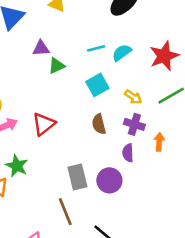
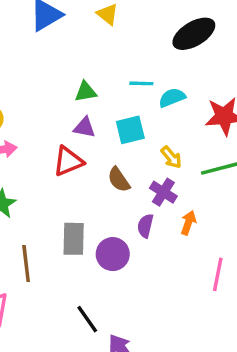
purple triangle: (41, 48) -> (84, 127), moved
red triangle: (44, 124) -> (68, 161), moved
brown semicircle: (99, 124) -> (119, 180), turned -36
brown line: (65, 212) -> (26, 263), moved

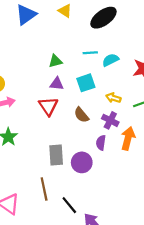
black ellipse: (194, 34) -> (103, 18), moved
yellow arrow: (171, 157) -> (113, 98), turned 152
red triangle: (68, 161) -> (48, 106), turned -36
orange arrow: (188, 223) -> (128, 138), size x1.5
brown line: (26, 263) -> (44, 189), moved

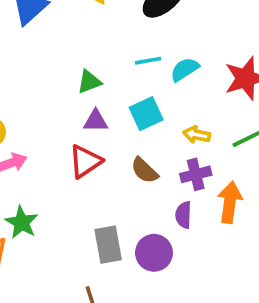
red triangle: (48, 106) -> (85, 161), turned 36
purple cross: (110, 120) -> (196, 174), turned -35

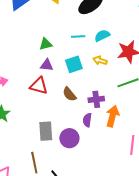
cyan semicircle: (185, 69) -> (102, 36), moved
yellow arrow: (197, 135) -> (100, 61), moved
red triangle: (85, 161) -> (39, 86), turned 42

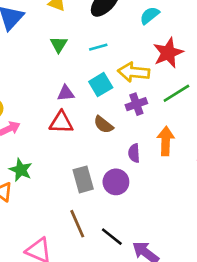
cyan semicircle: (102, 36) -> (150, 15), moved
green triangle: (46, 44) -> (59, 44), moved, turned -32
yellow arrow: (100, 61) -> (134, 72), size x1.6
purple cross: (96, 99) -> (136, 104), moved

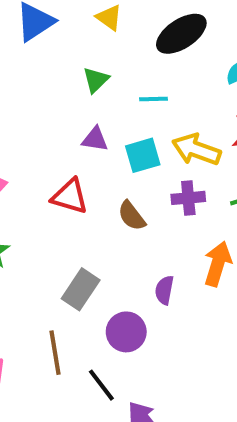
purple triangle: (66, 93) -> (95, 139), moved
purple semicircle: (134, 153) -> (164, 290), moved
gray rectangle: (83, 179) -> (81, 289), turned 35
purple circle: (116, 182) -> (126, 332), moved

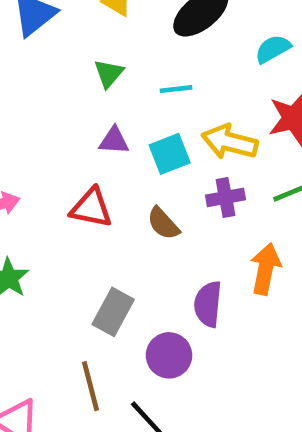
purple semicircle: (164, 290) -> (208, 304), size x1.4

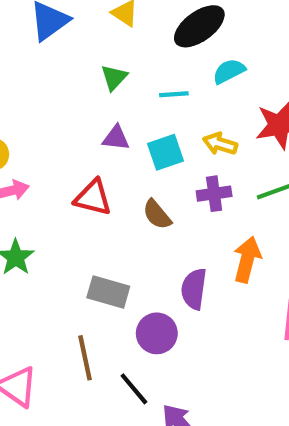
cyan semicircle: (273, 49) -> (229, 71), moved
yellow arrow: (230, 142) -> (220, 144), size x0.7
gray rectangle: (113, 312) -> (108, 292), turned 75

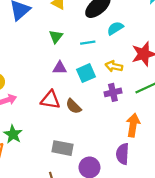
brown semicircle: (157, 215) -> (73, 106), moved
purple semicircle: (194, 289) -> (122, 154), moved

